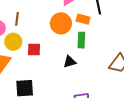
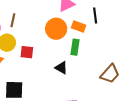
black triangle: (70, 62) -> (61, 68), turned 40

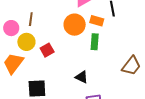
red square: (27, 52) -> (47, 50), turned -32
black triangle: (61, 68) -> (82, 77), moved

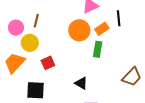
orange rectangle: (97, 21) -> (102, 29), turned -56
red square: (47, 50) -> (48, 63), moved

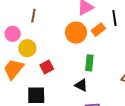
brown line: (36, 21) -> (33, 16), moved
green rectangle: (98, 49) -> (89, 63), moved

